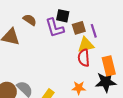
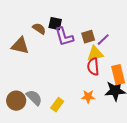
black square: (63, 16) -> (55, 24), moved
purple line: (94, 31) -> (103, 40), turned 64

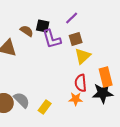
purple line: (103, 40) -> (72, 18), moved
yellow triangle: (95, 54) -> (83, 56), turned -30
red semicircle: (93, 67) -> (81, 83), moved

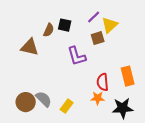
brown semicircle: (27, 31) -> (49, 30), turned 80
purple L-shape: (52, 39) -> (77, 56), moved
yellow triangle: (83, 56) -> (110, 25), moved
black star: (103, 93) -> (123, 108), moved

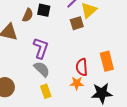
purple L-shape: (77, 56) -> (41, 48), moved, turned -145
gray semicircle: (44, 99) -> (42, 69), moved
yellow rectangle: (67, 106) -> (46, 91), turned -56

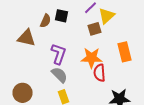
orange rectangle: (107, 61) -> (124, 52), moved
orange star: (77, 83) -> (92, 58), moved, size x1.5

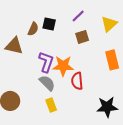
yellow triangle: (106, 16) -> (109, 24), moved
orange star: (92, 58) -> (63, 66), moved
red semicircle: (100, 73) -> (77, 81), moved

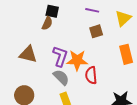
purple line: (78, 16) -> (92, 10), turned 56
black square: (49, 24) -> (52, 11), moved
brown triangle: (14, 46) -> (28, 54), moved

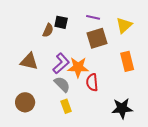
black square: (52, 11) -> (61, 22), moved
brown square: (96, 31) -> (97, 38), size x1.5
purple L-shape: (60, 56) -> (61, 63), turned 30

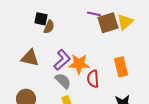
black square: (61, 22) -> (41, 19), moved
brown square: (97, 38) -> (108, 23), moved
orange rectangle: (127, 61) -> (121, 67), moved

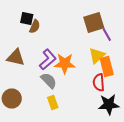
purple line: (94, 14) -> (107, 34), moved, turned 48
yellow triangle: (125, 22) -> (97, 55), moved
red semicircle: (93, 79) -> (99, 82), moved

